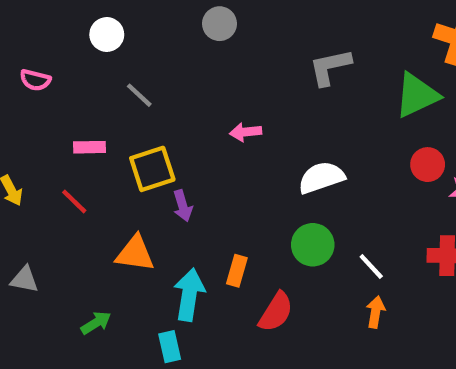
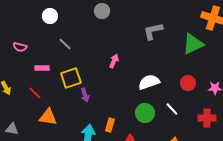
pink semicircle: (35, 80) -> (20, 47), moved
pink arrow: (246, 132) -> (114, 61), turned 120
red circle: (428, 165) -> (188, 83), moved
orange triangle: (135, 253) -> (48, 117), moved
white line: (371, 266) -> (172, 109), moved

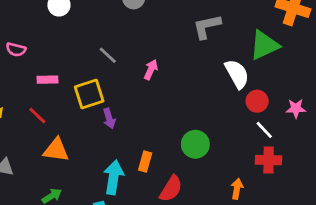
gray line: (65, 44) -> (108, 55), moved
white semicircle: (149, 82) -> (237, 74), moved, turned 80
white line: (172, 109) -> (264, 130), moved
red cross: (207, 118) -> (269, 160), moved

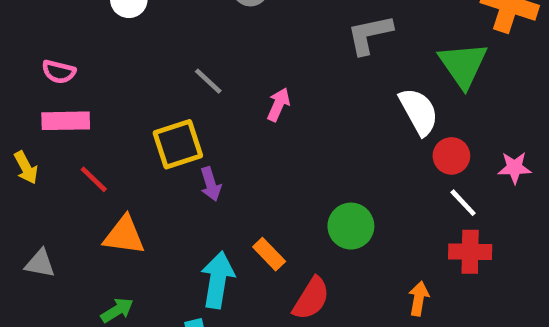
green triangle: (264, 45) -> (463, 65), turned -40
pink rectangle: (47, 80) -> (66, 121), moved, size x1.4
orange rectangle: (145, 161) -> (269, 254), turned -60

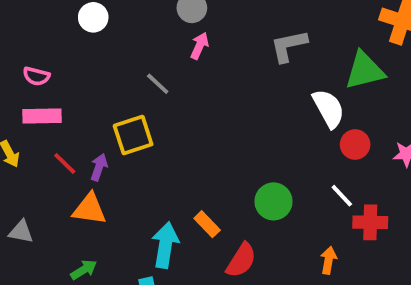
green triangle: (463, 65) -> (365, 70), turned 51
pink arrow: (278, 104) -> (199, 46), moved
purple arrow: (211, 184) -> (99, 167), moved, turned -144
white line: (463, 203) -> (342, 196), moved

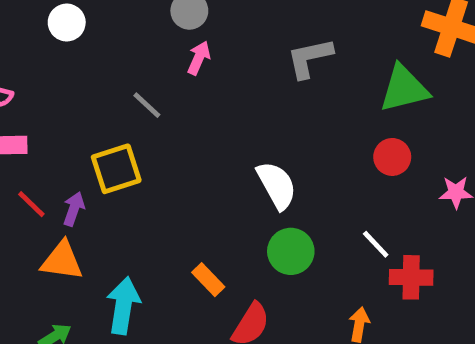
white semicircle: (329, 108) -> (277, 185), moved
red circle: (355, 144) -> (392, 157), moved
cyan arrow: (165, 245) -> (123, 306), moved

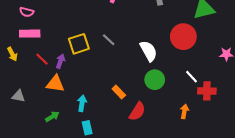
gray line: (147, 105) -> (109, 40), moved
red circle: (392, 157) -> (183, 37), moved, size x1.6
cyan arrow: (123, 306) -> (82, 103), size x0.7

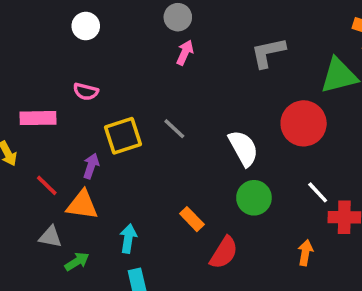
pink semicircle: (27, 12) -> (86, 92), moved
red line: (42, 59) -> (47, 185), moved
gray triangle: (18, 96) -> (50, 237), moved

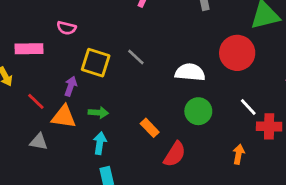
yellow square: (123, 136) -> (96, 63), turned 36
white semicircle: (243, 148) -> (190, 72), turned -56
green arrow: (77, 262) -> (98, 113), moved, turned 36

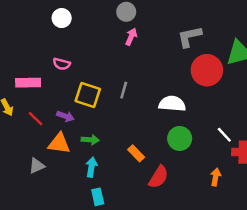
red circle: (237, 53) -> (207, 70), moved
gray line: (136, 57) -> (124, 90), turned 63
purple arrow: (71, 86) -> (65, 116), turned 91
red line: (36, 101) -> (36, 119), moved
gray triangle: (39, 142) -> (37, 166), turned -35

